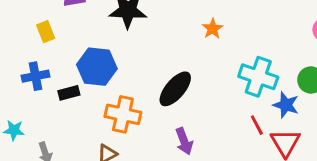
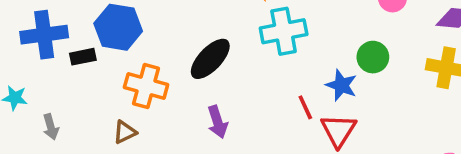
blue cross: (35, 76) -> (44, 35), size x1.4
cyan cross: (258, 77) -> (284, 31), moved, turned -33

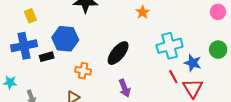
cyan cross: (284, 31) -> (170, 46), moved
green circle: (373, 57) -> (218, 50), moved
orange cross: (146, 86) -> (83, 71), size x0.7

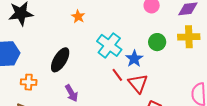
cyan cross: (170, 46) -> (109, 45), turned -30
blue star: (193, 63) -> (134, 59), turned 30

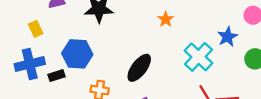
blue star: (134, 59) -> (227, 37), moved

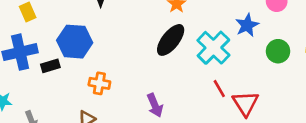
black ellipse: (139, 68) -> (171, 40), moved

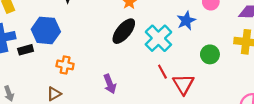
green circle: (278, 51) -> (210, 54), moved

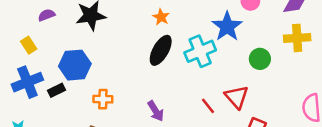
blue star: (186, 21) -> (227, 26), size x1.4
cyan cross: (158, 38) -> (200, 51), turned 32
red line: (162, 72) -> (208, 106), moved

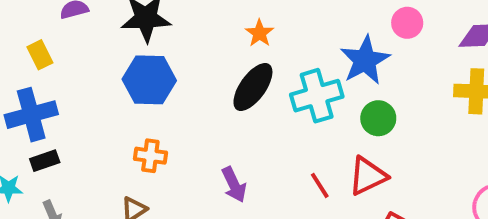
green circle: (260, 59) -> (378, 118), moved
blue hexagon: (75, 65) -> (149, 80), moved
black rectangle: (57, 90) -> (45, 161), moved
red triangle: (237, 97) -> (368, 176), turned 40

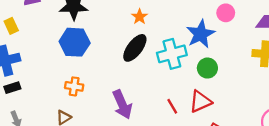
purple arrow: (234, 185) -> (122, 104), size x1.4

